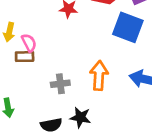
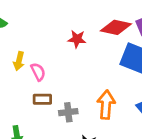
brown rectangle: (25, 57) -> (42, 99), moved

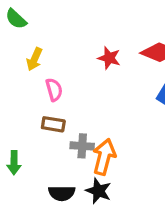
yellow arrow: (19, 61) -> (34, 59), moved
orange arrow: (106, 105) -> (104, 157), moved

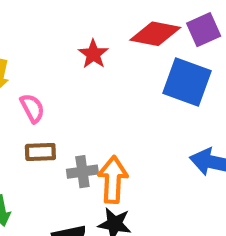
red star: (109, 58) -> (93, 54), turned 30

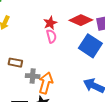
pink semicircle: (32, 108) -> (51, 36), moved

